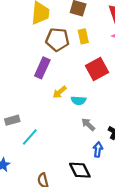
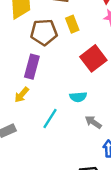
yellow arrow: (60, 92) -> (22, 95), moved
cyan line: (30, 137) -> (50, 118), moved

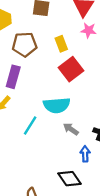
yellow rectangle: (72, 24) -> (61, 44), moved
cyan semicircle: (78, 97) -> (57, 105), size x1.6

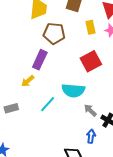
yellow rectangle: (61, 44) -> (91, 27), moved
gray arrow: (71, 129) -> (90, 110), moved

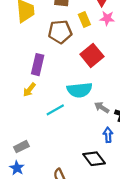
brown pentagon: (54, 33) -> (60, 32), moved
cyan line: (48, 104) -> (55, 110), turned 30
gray rectangle: (11, 108) -> (21, 147), moved

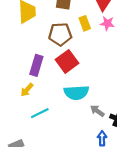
red square: (92, 55) -> (67, 61), moved
cyan line: (55, 110) -> (40, 113), moved

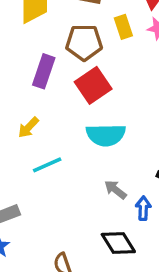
purple rectangle: (36, 65) -> (44, 71), moved
gray arrow: (97, 111) -> (115, 190), moved

